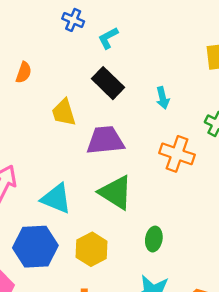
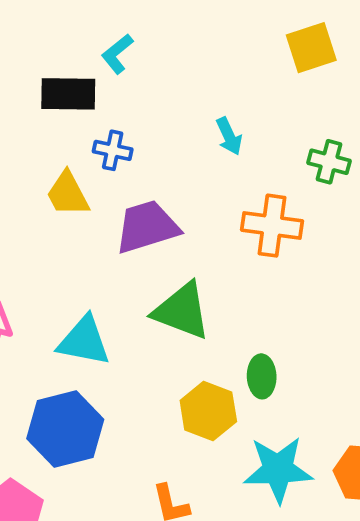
blue cross: (73, 20) -> (113, 150), moved
black rectangle: (108, 83) -> (68, 94), moved, turned -32
yellow hexagon: (92, 249) -> (208, 411), moved

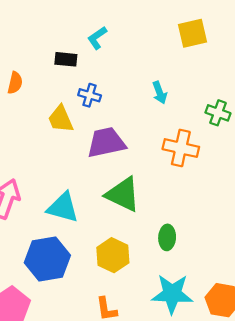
yellow square: (311, 48) -> (193, 33), moved
black rectangle: (68, 94) -> (66, 59), size x0.7
yellow hexagon: (208, 411) -> (113, 255), moved

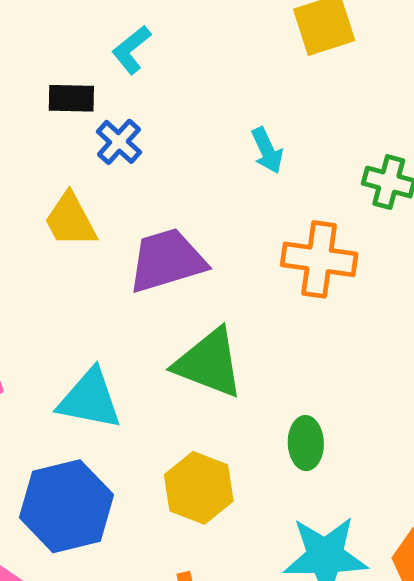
blue cross: (90, 95) -> (119, 142), moved, turned 30

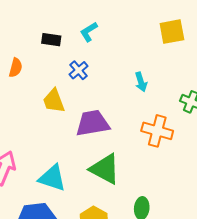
black rectangle: (71, 98) -> (51, 40), moved

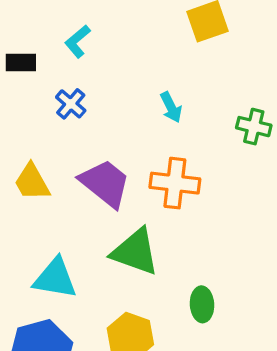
yellow trapezoid: (54, 101) -> (32, 182), moved
purple trapezoid: (93, 123) -> (105, 183), turned 57
orange cross: (157, 131) -> (175, 183), moved

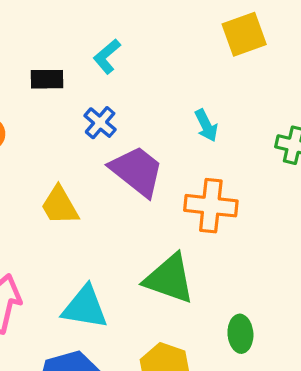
purple trapezoid: (105, 183) -> (137, 171), moved

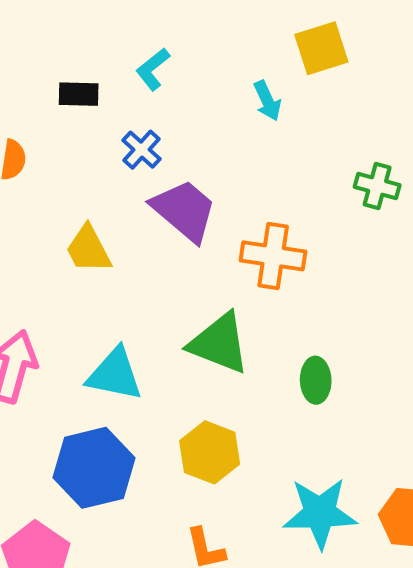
cyan arrow: (206, 125) -> (267, 101), moved
green ellipse: (240, 334) -> (316, 380), moved

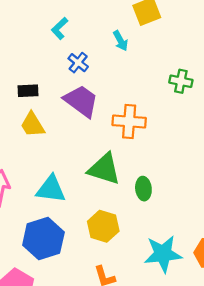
black rectangle: (79, 94) -> (28, 91), moved
blue cross: (141, 150) -> (78, 63), moved
green ellipse: (316, 380) -> (143, 189), moved

